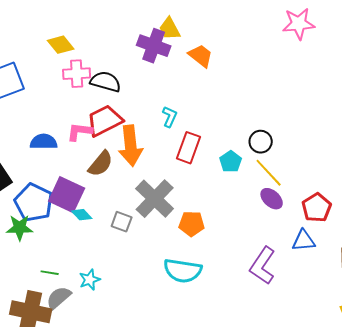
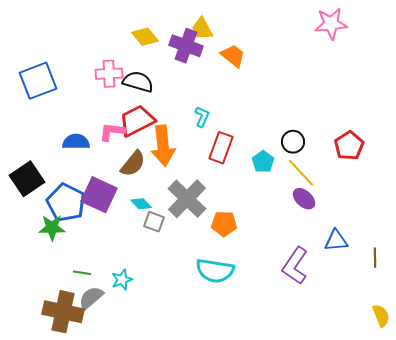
yellow diamond: (61, 45) -> (145, 37), moved
red pentagon: (317, 208) -> (349, 146), moved
cyan diamond: (82, 215) -> (141, 204), moved

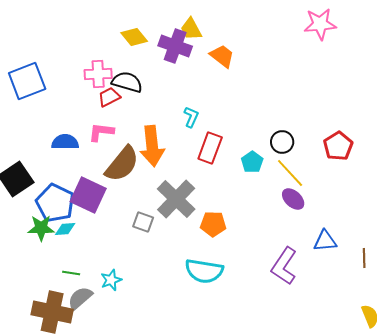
red trapezoid: (137, 121) -> (109, 97), moved, size x0.6
brown semicircle: (133, 164) -> (122, 164), size x1.4
cyan diamond: (141, 204) -> (65, 229), moved, turned -50

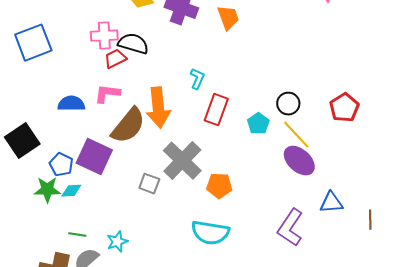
orange trapezoid: (222, 56) -> (228, 18), turned 32
purple ellipse: (293, 199) -> (299, 161), size x1.4
blue pentagon: (55, 203) -> (61, 165), size x0.6

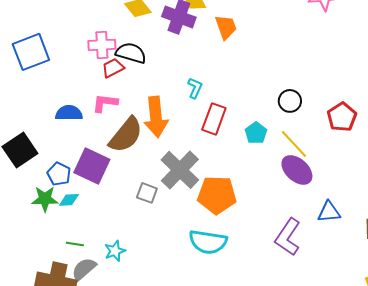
black circle: (288, 104) -> (290, 101), moved
orange pentagon: (219, 186) -> (217, 195), size x1.5

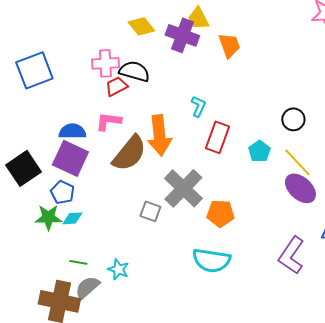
purple square: (92, 166) -> (70, 158), moved
orange pentagon: (217, 195) -> (220, 213), size x0.7
cyan star: (115, 251) -> (118, 269), turned -30

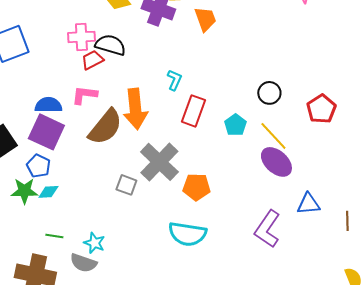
gray semicircle: (87, 287) -> (83, 263), moved, turned -120

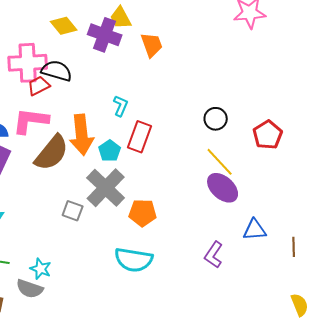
pink cross: (81, 37) -> (28, 63), size x1.4
pink L-shape: (84, 95) -> (31, 121), size x1.4
cyan pentagon: (235, 125) -> (110, 151), moved
purple L-shape: (267, 229) -> (214, 255), size x0.7

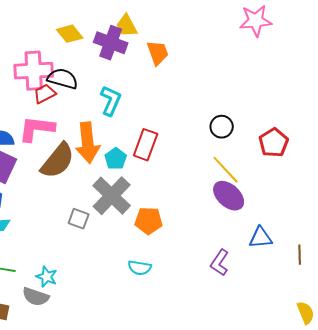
cyan L-shape: (121, 106) -> (111, 101), moved, size x1.4
cyan semicircle: (134, 260) -> (140, 268), size x0.6

